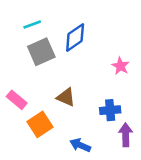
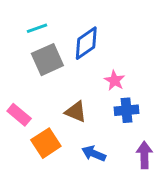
pink star: (120, 66) -> (115, 80), moved
blue cross: (110, 110) -> (126, 110), moved
blue arrow: (80, 145) -> (94, 154), moved

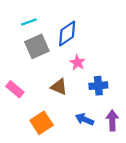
pink star: (115, 80) -> (77, 63), moved
orange square: (46, 143) -> (42, 123), moved
blue arrow: (94, 154) -> (84, 119), moved

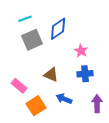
pink star: (77, 63) -> (81, 51), moved
pink rectangle: (15, 89) -> (19, 86), moved
blue arrow: (84, 119) -> (64, 99), moved

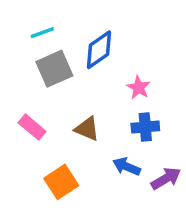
pink rectangle: (19, 86) -> (32, 127), moved
blue arrow: (64, 99) -> (126, 166), moved
purple arrow: (97, 104) -> (166, 179), turned 60

